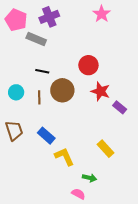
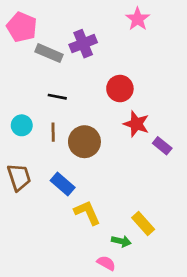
purple cross: (49, 17) -> (83, 44), moved
brown circle: (62, 90) -> (84, 142), moved
yellow rectangle: (106, 149) -> (143, 224), moved

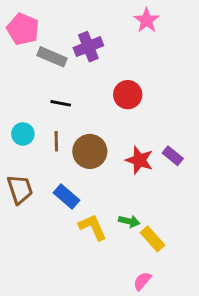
red star: (136, 124) -> (139, 160), moved
green arrow: (121, 241) -> (129, 221), moved
pink semicircle: (106, 263) -> (142, 281), moved, turned -78

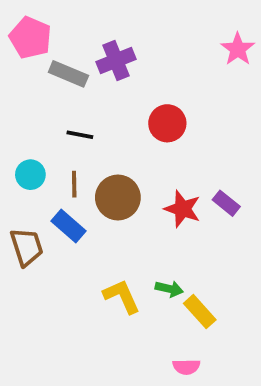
pink star: (147, 20) -> (238, 49), moved
blue rectangle: (67, 197) -> (68, 226), moved
pink semicircle: (142, 281) -> (186, 367), turned -132

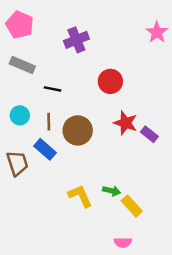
gray rectangle: (68, 74) -> (22, 65), moved
red star: (183, 209) -> (125, 123), moved

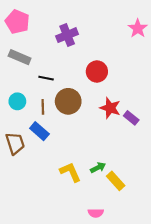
brown circle: (78, 130) -> (68, 101), moved
green arrow: (112, 191) -> (98, 168), turned -40
pink semicircle: (123, 242) -> (96, 213), moved

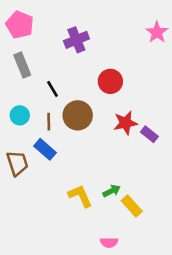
gray rectangle: (20, 57) -> (22, 65), turned 45
black line: (46, 78) -> (52, 89), turned 48
red star: (110, 108) -> (125, 123), turned -30

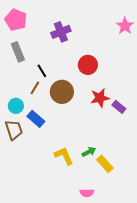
cyan circle: (20, 115) -> (16, 106), moved
brown line: (49, 122) -> (35, 88), moved, turned 32

